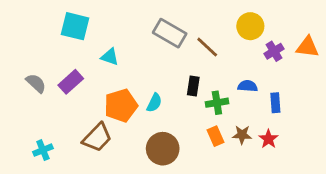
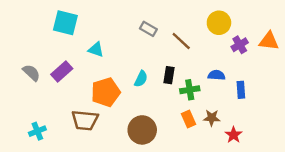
gray rectangle: (170, 33) -> (148, 29), size x0.6
cyan semicircle: (154, 103) -> (141, 79), moved
brown trapezoid: (97, 138) -> (85, 120), turned 52
red star: (268, 139) -> (234, 135), moved

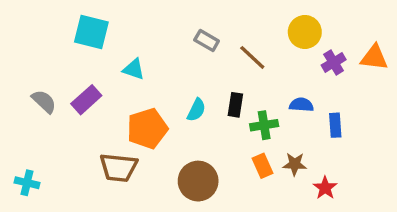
cyan cross: (37, 131) -> (27, 183), moved, turned 35

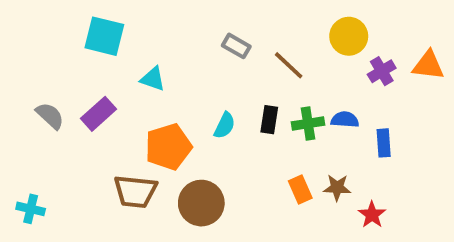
green cross: (264, 125) -> (308, 124), moved
brown circle: (198, 181) -> (201, 203), moved

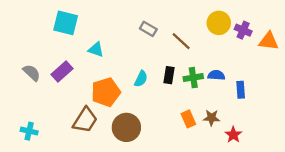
purple cross: (382, 71) -> (243, 30), moved, turned -35
brown trapezoid: (135, 191) -> (85, 120), turned -64
cyan cross: (31, 209) -> (29, 131), moved

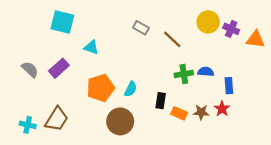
black rectangle: (169, 75) -> (161, 101), moved
cyan semicircle: (141, 79) -> (131, 89), moved
orange rectangle: (188, 119) -> (179, 113), turned -42
brown trapezoid: (85, 120) -> (57, 119), moved
red star: (233, 135) -> (222, 109), moved

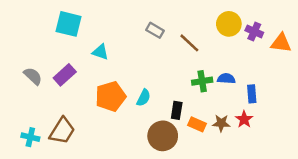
brown circle: (120, 121) -> (163, 136), moved

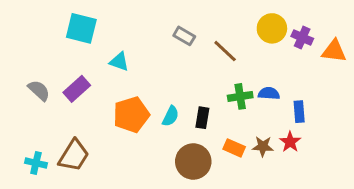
black rectangle: (177, 110) -> (202, 118), moved

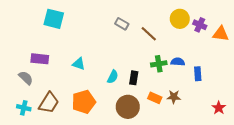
cyan triangle: (119, 62) -> (79, 64), moved
purple rectangle: (77, 89) -> (40, 59), moved, turned 48
gray semicircle: (39, 90) -> (26, 78), moved
orange pentagon: (131, 115) -> (84, 102), moved
red star: (290, 142) -> (219, 108), moved

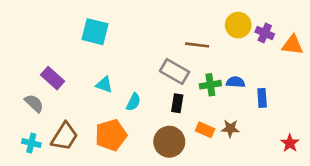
cyan square: (54, 19) -> (95, 32), moved
gray rectangle: (122, 24) -> (175, 71), moved, size x1.5
brown line: (149, 34) -> (197, 45), turned -36
purple rectangle: (40, 59) -> (53, 78), turned 36
cyan semicircle: (113, 77) -> (133, 102), moved

